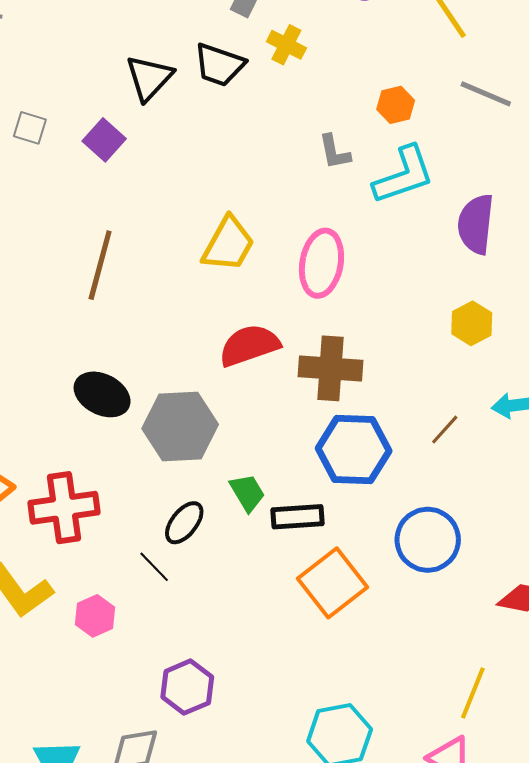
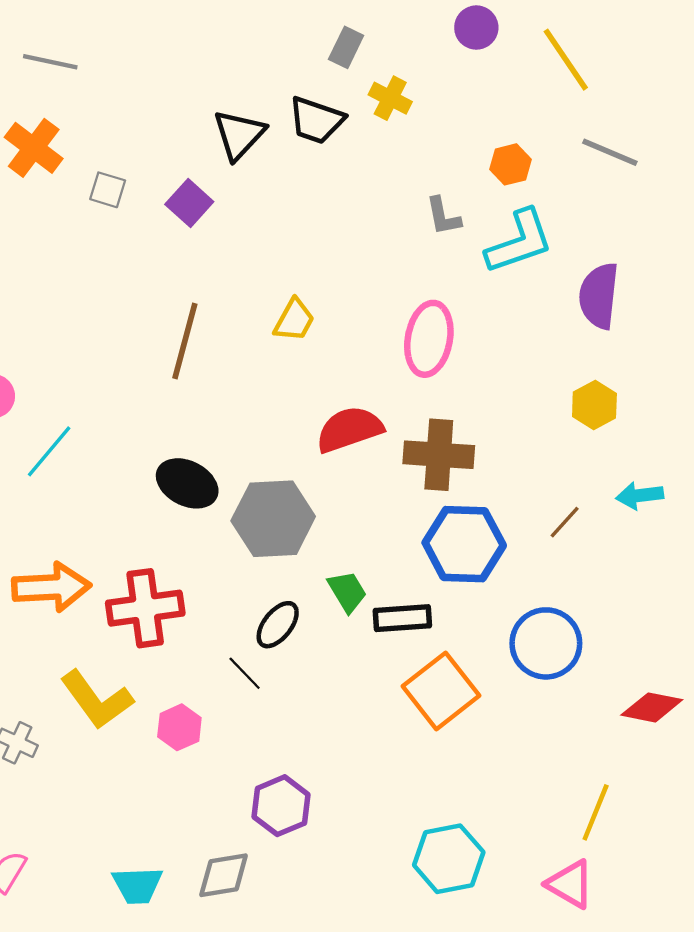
yellow trapezoid: (228, 244) -> (294, 320), moved, size x0.7

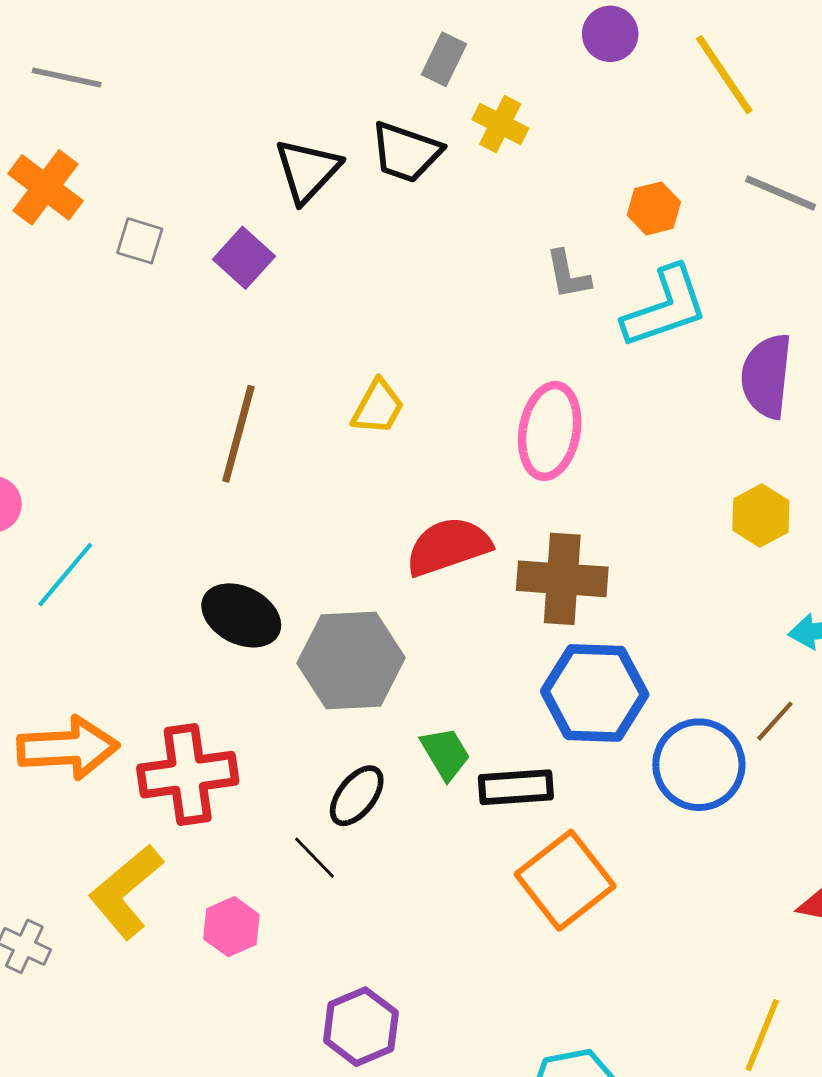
brown line: (565, 522) -> (775, 721), moved
blue circle: (546, 643) -> (699, 765), moved
yellow L-shape: (97, 700) -> (126, 891), turned 86

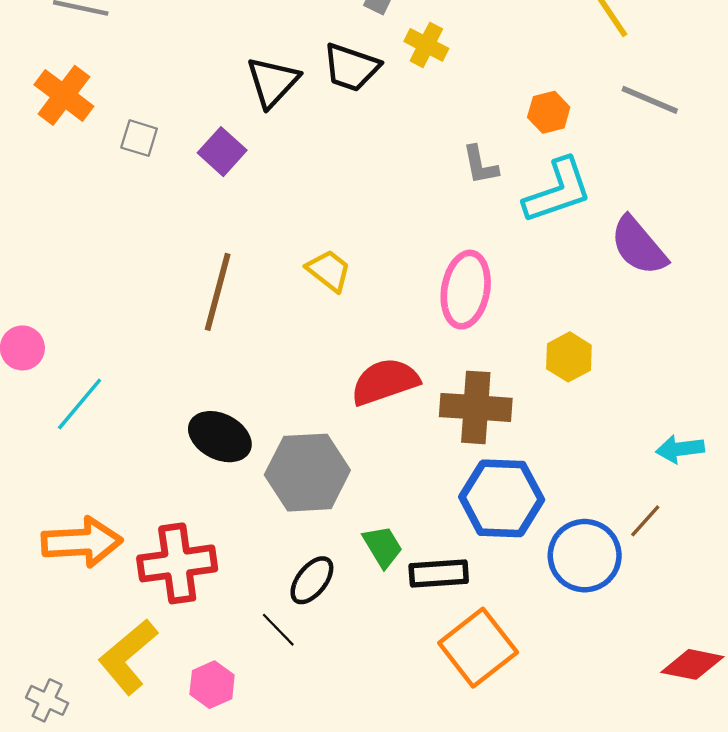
purple semicircle: (766, 376) -> (639, 246), turned -46
yellow trapezoid: (378, 407) -> (329, 271), turned -81
yellow hexagon: (761, 515) -> (569, 357), moved

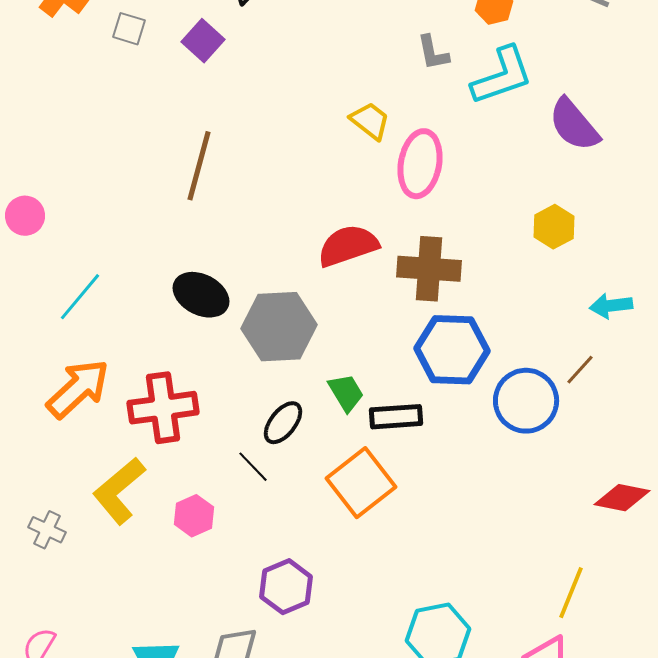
yellow trapezoid: (329, 271) -> (370, 121), moved
yellow hexagon: (569, 357) -> (554, 227), moved
cyan line: (80, 404) -> (80, 297), moved
orange arrow: (82, 542) -> (78, 389), turned -40
orange square: (478, 648) -> (361, 483), moved

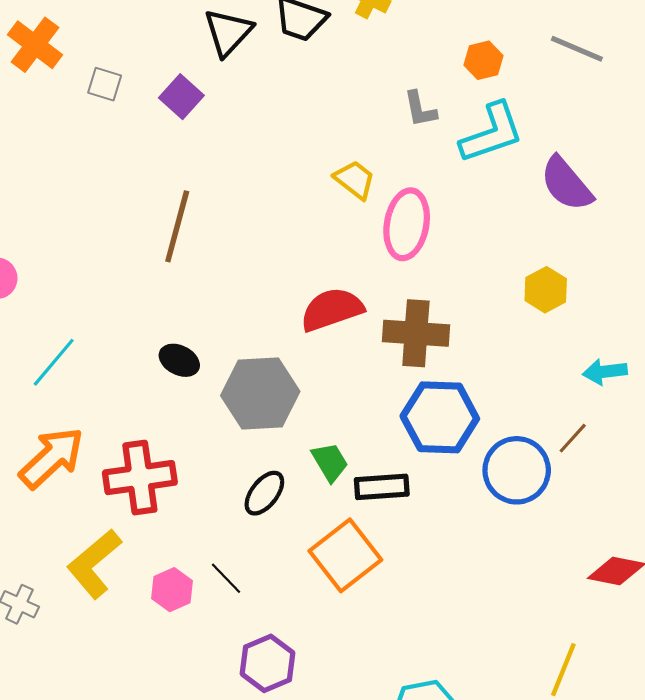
black ellipse: (201, 295) -> (179, 360), size x0.7
black line: (253, 467) -> (226, 578), moved

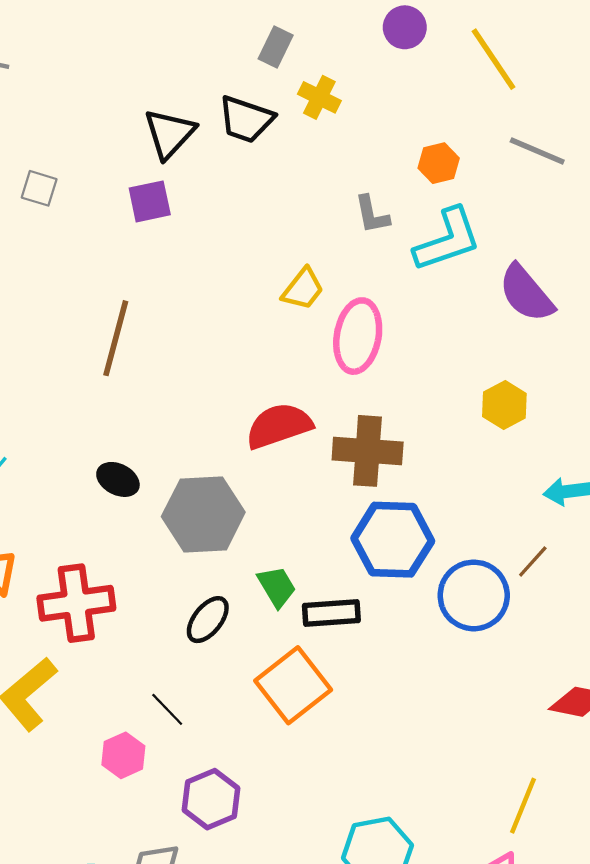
purple square: (181, 97) -> (150, 201), moved, turned 36
yellow trapezoid: (355, 180) -> (303, 289), turned 90
pink hexagon: (172, 590) -> (123, 755), moved

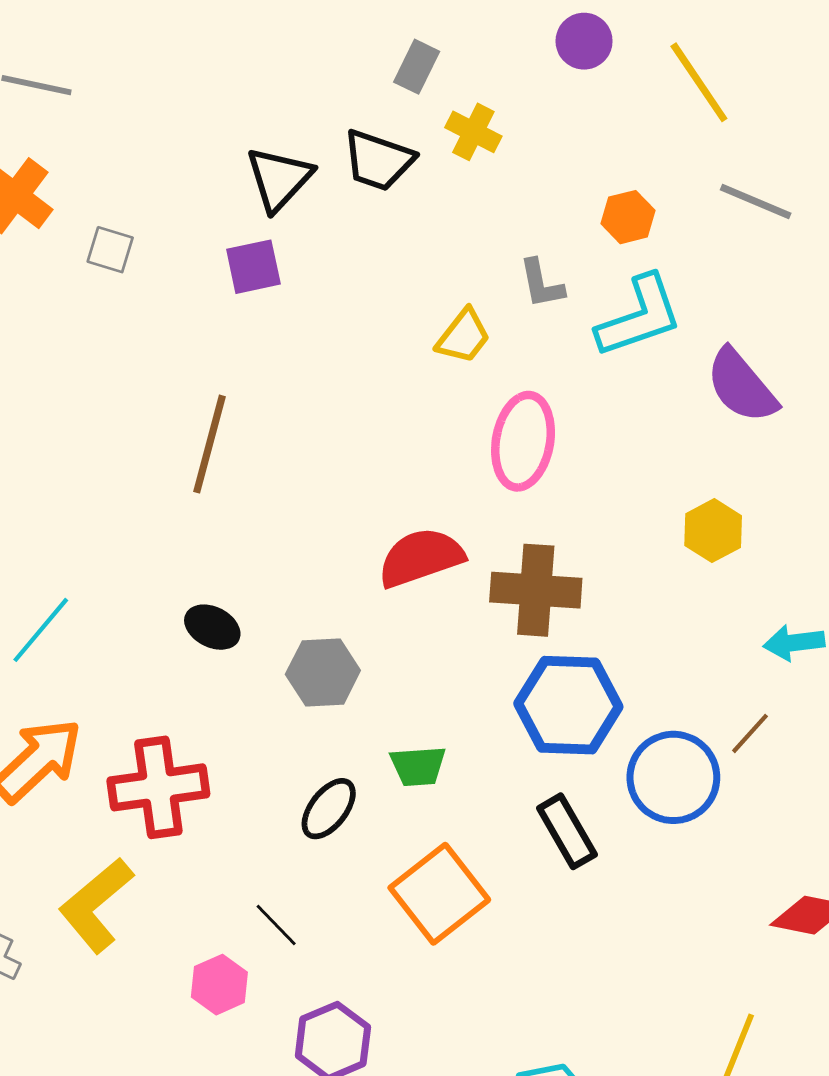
yellow trapezoid: (303, 289) -> (463, 336), moved
gray hexagon: (203, 514) -> (323, 672), size x0.7
green trapezoid: (277, 587) -> (418, 766), turned 117
black rectangle: (331, 613) -> (567, 831), moved, turned 64

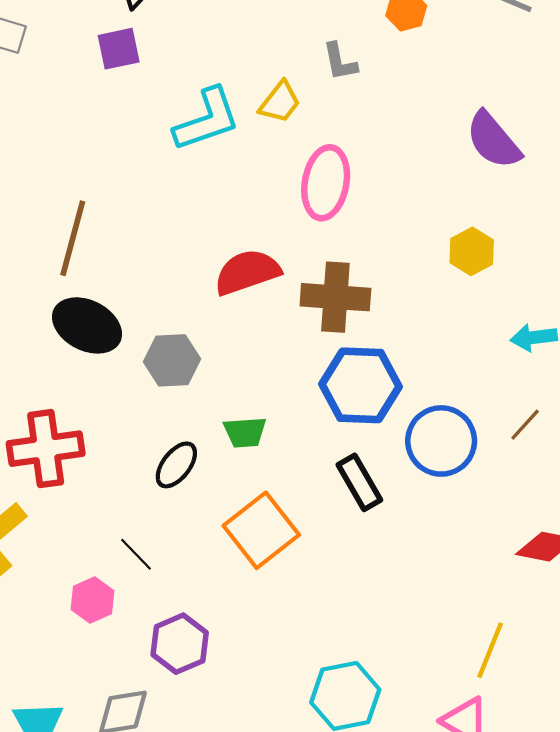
cyan L-shape: (639, 316) -> (207, 120), moved
brown line: (209, 444) -> (73, 238), moved
black ellipse: (212, 627) -> (87, 325), size x1.6
brown line: (750, 733) -> (525, 425), moved

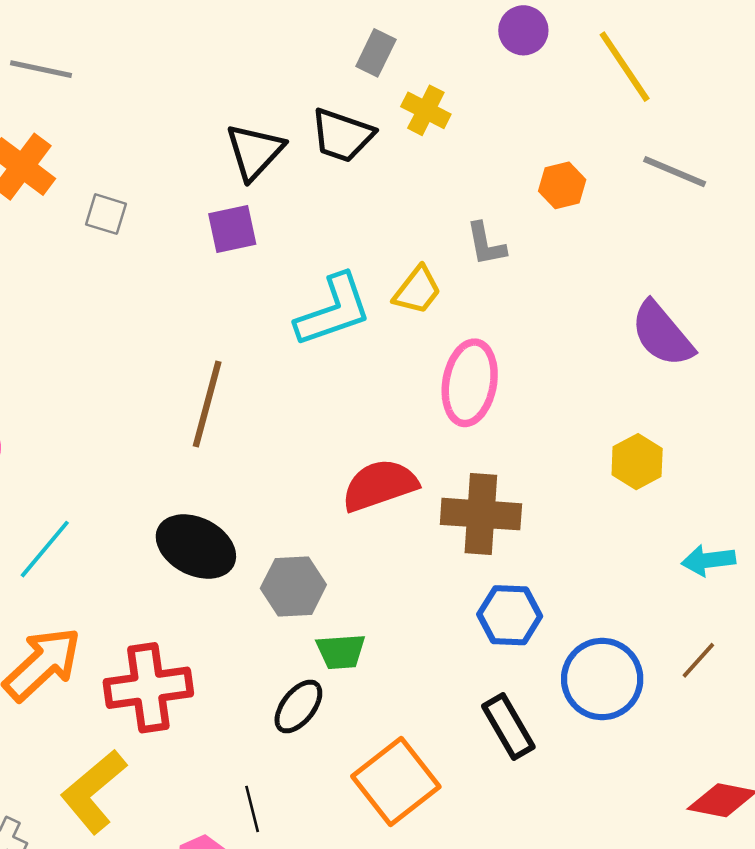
brown line: (73, 238) -> (207, 404), moved
blue hexagon: (360, 385) -> (510, 615), size x0.7
green trapezoid: (245, 432) -> (341, 652), moved
black line: (136, 554) -> (252, 809), turned 30

